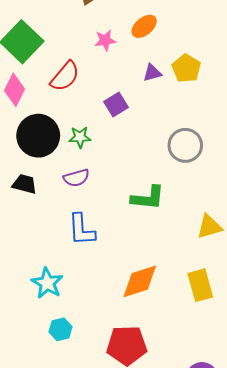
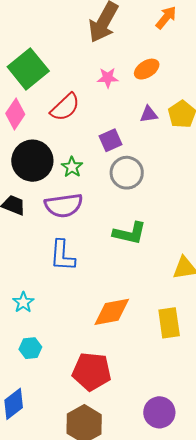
green star: (80, 137) -> (72, 167), turned 30
gray circle: (185, 145) -> (127, 173), moved
purple semicircle: (76, 178) -> (64, 205), size x1.5
cyan star: (47, 283) -> (23, 302), size x0.7

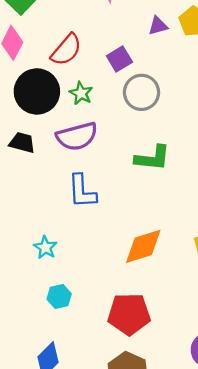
red semicircle: (65, 107) -> (66, 50), moved

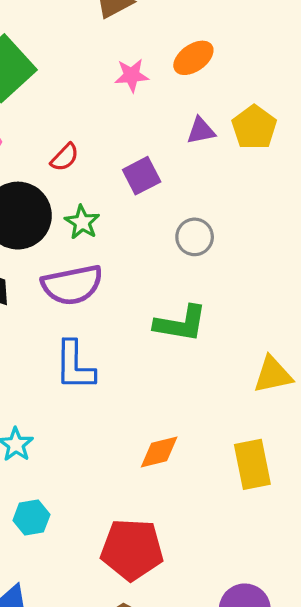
red semicircle: (66, 50) -> (65, 157), size x0.6
gray circle: (141, 92) -> (195, 237), moved, size x0.7
orange diamond: (143, 246) -> (159, 452), size x0.7

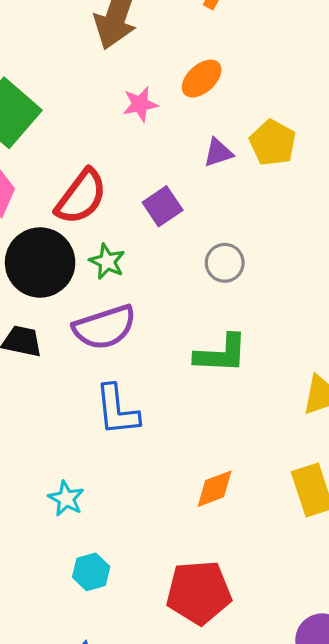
red semicircle: (65, 157) -> (81, 197), size x1.8

